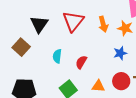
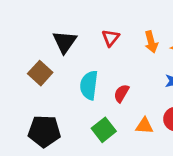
red triangle: (73, 21) -> (111, 38), size x0.6
cyan semicircle: (57, 56) -> (89, 85), size x1.5

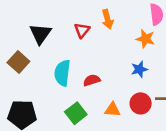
orange arrow: (151, 42) -> (108, 19), moved
red semicircle: (121, 93) -> (92, 80), turned 42

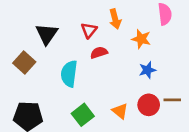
orange star: (145, 39) -> (141, 39), moved
red semicircle: (92, 80) -> (99, 53), moved
orange triangle: (112, 110) -> (120, 111), turned 35

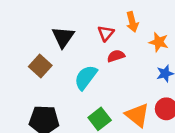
cyan semicircle: (69, 74) -> (86, 77), turned 30
orange triangle: (120, 111) -> (137, 115), size x1.5

